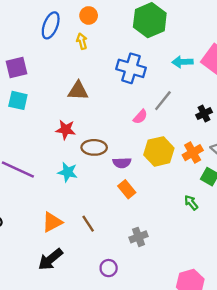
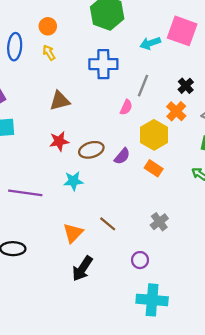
orange cross: (193, 153) -> (176, 111), moved
purple semicircle: (122, 163) -> (122, 156), turned -30
orange rectangle: (127, 189) -> (154, 168), moved

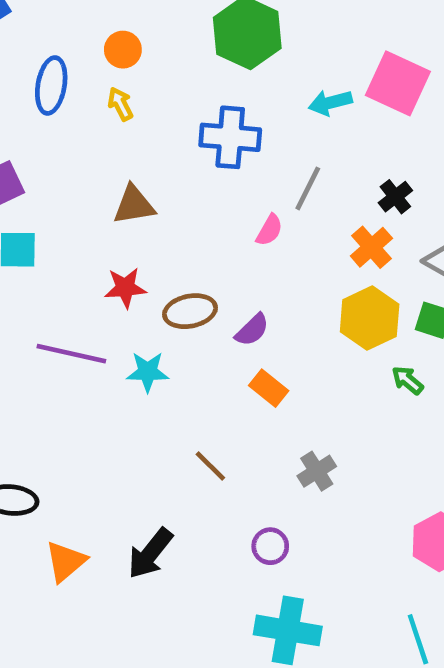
yellow hexagon: (154, 135) -> (370, 318), moved
orange rectangle: (154, 168) -> (269, 388), moved
purple line: (25, 193) -> (71, 354), moved
orange triangle: (73, 233) -> (66, 561), moved

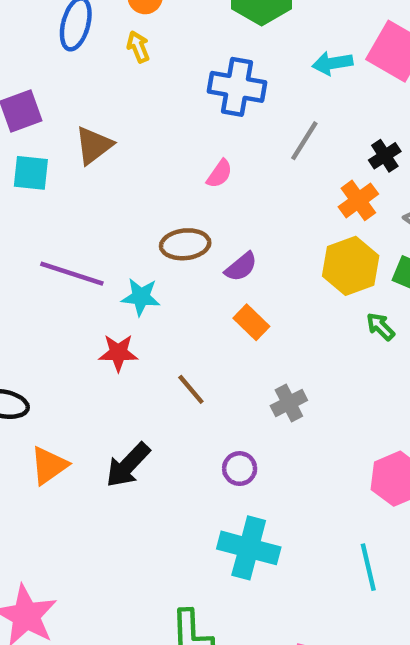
brown triangle: (134, 205) -> (94, 145), moved, turned -33
pink semicircle: (269, 230) -> (219, 174), moved
red star: (125, 288) -> (118, 353), moved

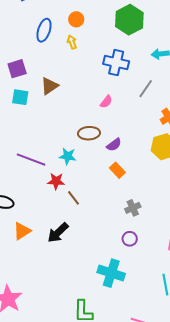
purple line: (72, 274) -> (31, 160), moved
brown line: (191, 389) -> (73, 198), moved
purple circle: (240, 469) -> (130, 239), moved

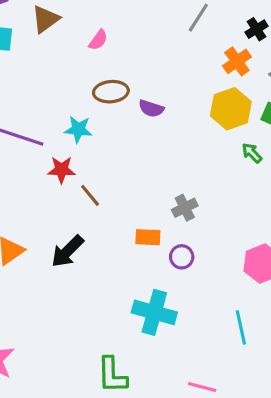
pink semicircle: (106, 102) -> (98, 40), moved
purple semicircle: (114, 145) -> (151, 109), turned 56
orange rectangle: (117, 170) -> (148, 237), moved, turned -42

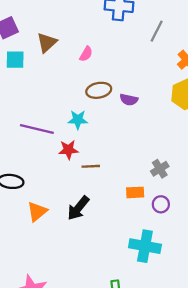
brown line: (90, 195) -> (91, 166), turned -48

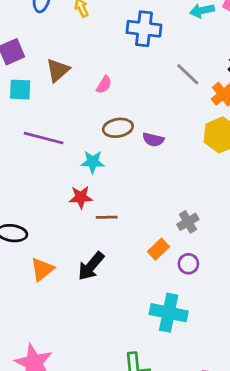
gray line: (157, 31) -> (188, 74), moved, turned -75
purple line: (37, 129) -> (44, 138), moved
orange rectangle: (135, 192) -> (158, 249), turned -42

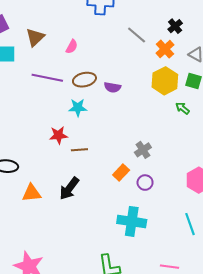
purple line: (44, 138) -> (47, 78), moved
cyan star: (93, 162) -> (78, 108), moved
orange triangle: (42, 269) -> (31, 193), turned 36

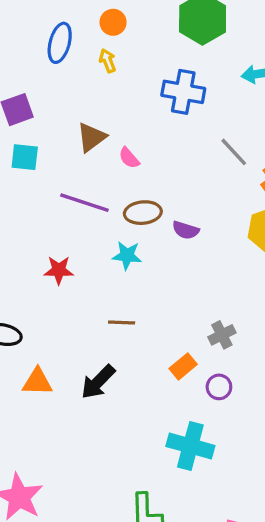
brown triangle: (35, 37) -> (91, 137), moved
pink semicircle: (72, 47) -> (129, 158), turned 104
red star: (58, 135) -> (59, 270), moved

